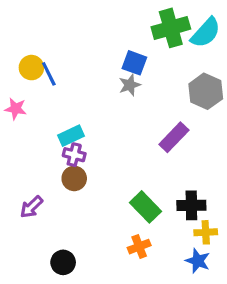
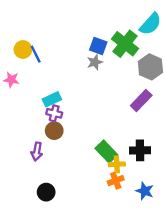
green cross: (171, 28) -> (125, 44), moved, turned -36
purple rectangle: (174, 137) -> (141, 101), moved
purple arrow: (31, 207) -> (37, 152), moved, turned -36
yellow cross: (206, 232) -> (117, 164), moved
orange cross: (139, 247) -> (116, 181), moved

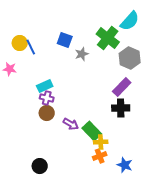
blue square: (98, 46) -> (65, 40), moved
black cross: (140, 150) -> (121, 108), moved
purple arrow: (37, 152) -> (71, 124), moved, turned -70

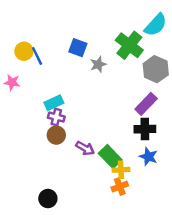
blue star: (125, 165) -> (148, 157), moved

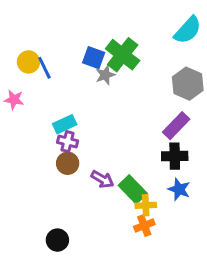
green cross: (129, 45) -> (123, 55), moved
gray star: (98, 64) -> (105, 75), moved

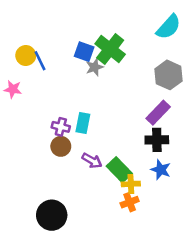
cyan rectangle: (65, 124) -> (83, 123), moved, turned -54
black circle: (57, 240) -> (52, 215), size x1.5

